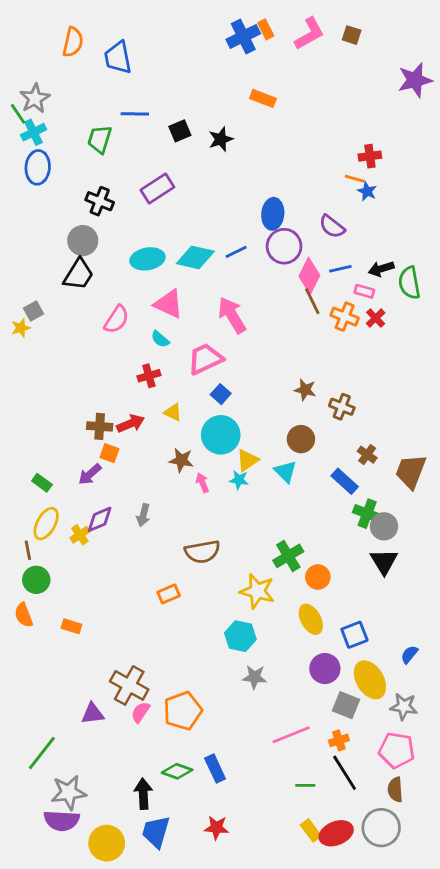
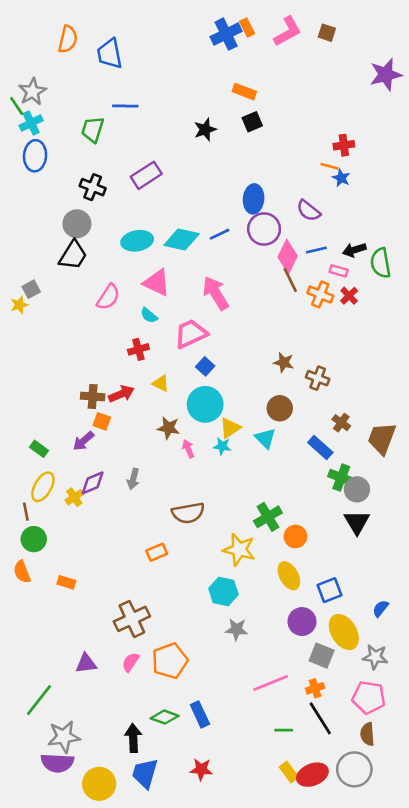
black square: (180, 131) -> (252, 122), moved
brown cross: (129, 685) -> (132, 619), moved, turned 36

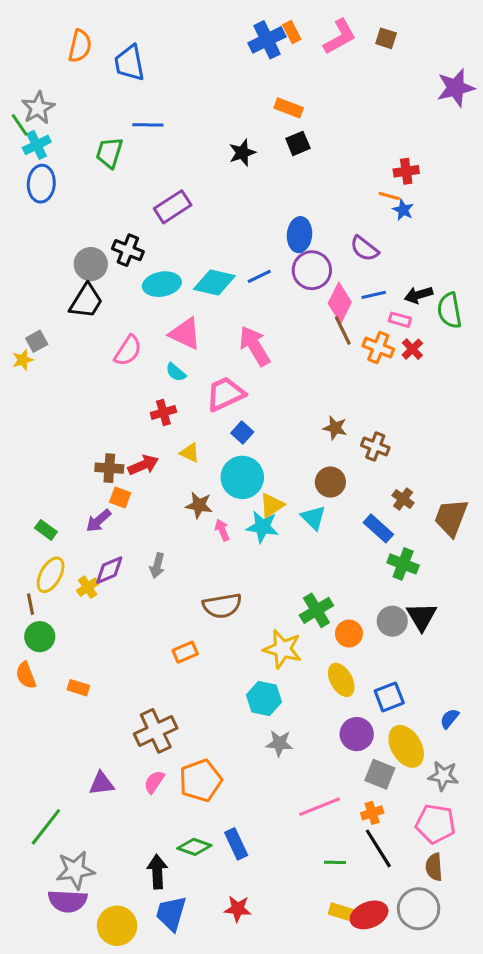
black cross: (93, 187) -> (128, 250), moved
cyan star: (222, 446) -> (262, 527), size x1.5
gray circle: (357, 489) -> (392, 621), moved
yellow rectangle: (289, 772) -> (341, 912), turned -36

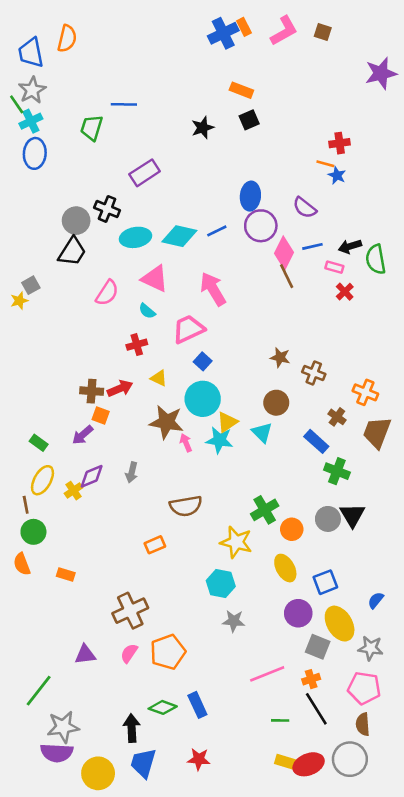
blue trapezoid: (129, 63) -> (31, 53), moved
orange cross: (378, 348) -> (365, 392), moved
brown star: (199, 505) -> (166, 422), size x1.5

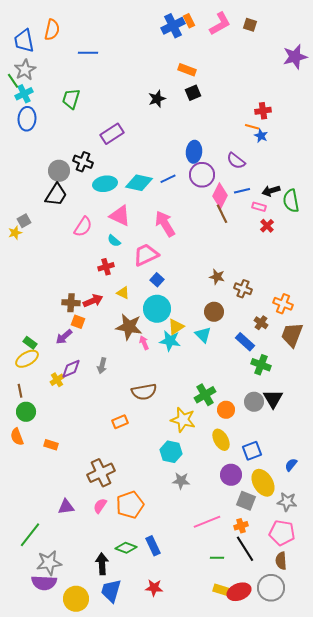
blue line: (124, 104) -> (88, 53), moved
yellow ellipse: (42, 480) -> (27, 359), moved, turned 30

